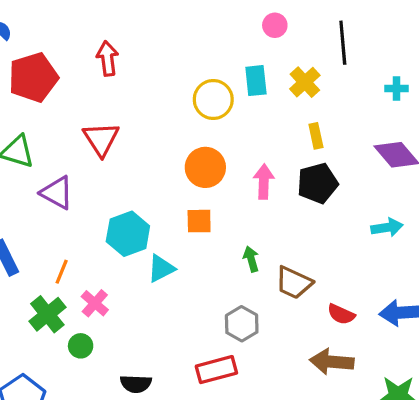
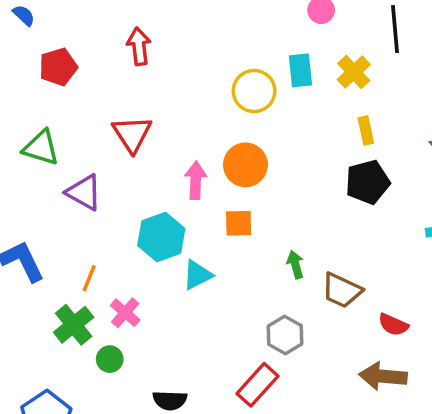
red pentagon: (33, 77) -> (58, 67), size x0.7
pink arrow: (264, 182) -> (196, 180), moved
red rectangle: (216, 370) -> (258, 385), turned -33

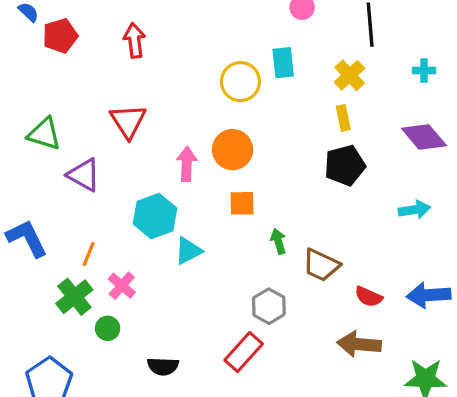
red pentagon: (58, 67) -> (60, 36), moved
yellow cross: (354, 72) -> (350, 75), moved
orange square: (239, 223) -> (242, 203), moved

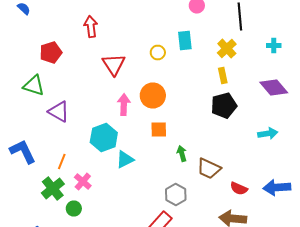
red pentagon: (60, 36) -> (51, 52), moved
yellow circle: (240, 82) -> (158, 52), size x0.6
red triangle: (128, 121) -> (114, 64), moved

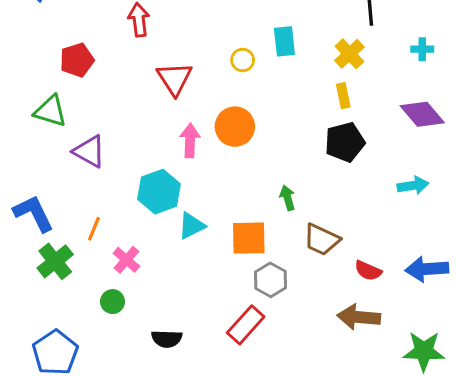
orange square: (159, 130) -> (249, 238), moved, size x1.4
green arrow: (182, 154) -> (288, 198), moved
green cross: (53, 188) -> (55, 261), moved

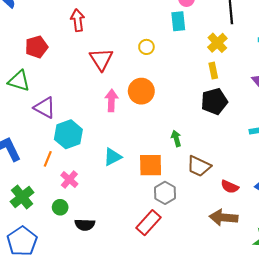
cyan rectangle: (284, 41) -> (178, 21), moved
cyan hexagon: (159, 192) -> (68, 134), moved
green cross: (55, 261) -> (22, 197), moved
black semicircle: (167, 339) -> (85, 225), moved

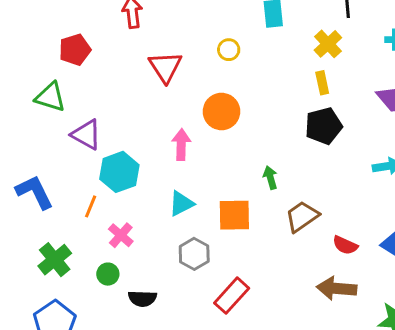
pink arrow: (112, 100) -> (181, 145), moved
brown trapezoid: (199, 166) -> (302, 216), turned 120
gray hexagon: (165, 193) -> (194, 254), moved

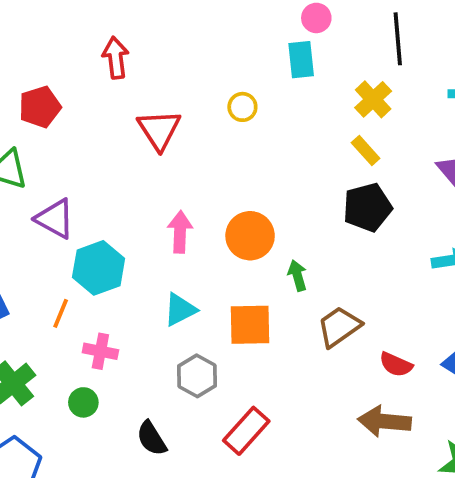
yellow rectangle: (322, 83) -> (366, 151), turned -30
orange circle: (221, 111) -> (250, 236), moved
pink cross: (121, 235) -> (100, 351), turned -30
black semicircle: (142, 298) -> (152, 438), moved, turned 56

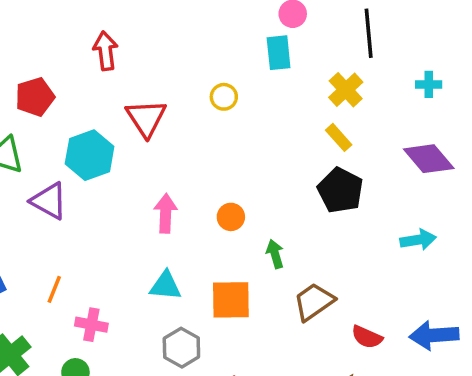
black pentagon: (367, 207) -> (340, 190), turned -30
orange circle: (250, 236) -> (231, 217), size x0.6
cyan hexagon: (99, 268) -> (90, 155), moved
cyan triangle: (180, 310) -> (166, 286), turned 32

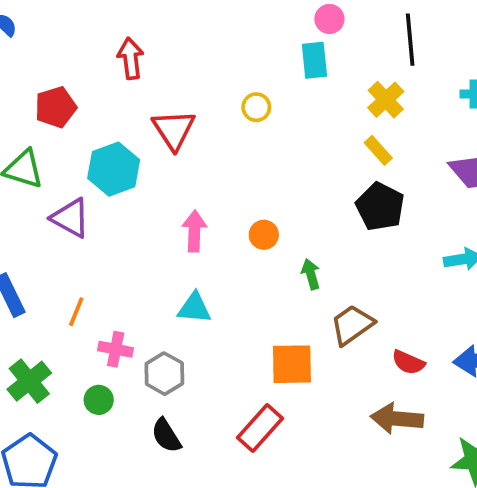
orange square: (231, 300) -> (292, 364), moved
gray hexagon: (181, 348) -> (164, 374), moved

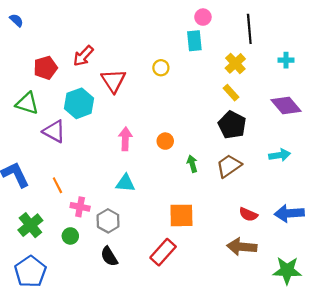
red arrow: (131, 58) -> (83, 56), moved, turned -130
orange line: (76, 312) -> (57, 185), turned -49
brown trapezoid: (352, 325) -> (229, 166), moved

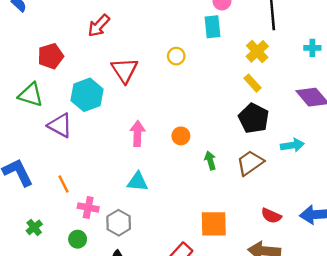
red arrow: (83, 56) -> (99, 26), moved
cyan arrow: (280, 155) -> (292, 145), moved
orange square: (181, 215) -> (214, 224), moved
green cross: (30, 225) -> (34, 227), size x0.6

